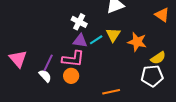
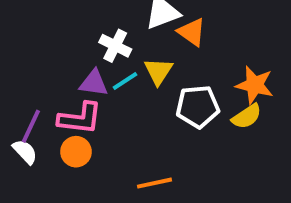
orange triangle: (162, 15) -> (192, 32), moved
white cross: (79, 22) -> (115, 46), moved
orange star: (137, 42) -> (255, 85), moved
white pentagon: (152, 76) -> (198, 107), moved

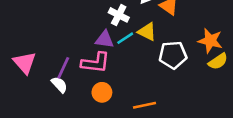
yellow triangle: (158, 71) -> (147, 32), turned -36
yellow semicircle: (247, 116) -> (218, 61), moved
orange circle: (76, 152) -> (102, 92), moved

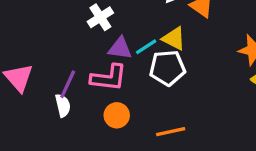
white cross: (119, 15) -> (100, 17), moved, turned 30
white pentagon: (173, 55) -> (167, 68), moved
white semicircle: (59, 85) -> (63, 106), turned 30

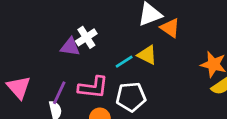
purple triangle: (120, 48) -> (70, 47), moved
white pentagon: (167, 68) -> (131, 97), moved

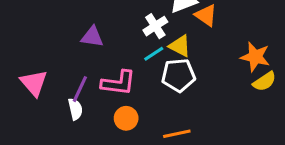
white cross: (86, 37) -> (155, 26), moved
white pentagon: (131, 97) -> (178, 75), moved

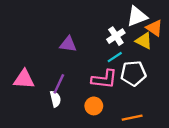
yellow triangle: (180, 46) -> (144, 41), moved
pink triangle: (34, 83) -> (24, 79), turned -45
pink L-shape: (118, 83) -> (104, 79), moved

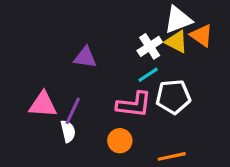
yellow triangle: (144, 41) -> (176, 42), moved
pink triangle: (24, 79) -> (43, 105), moved

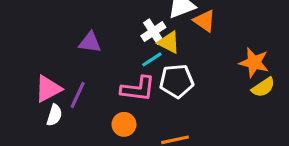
yellow triangle: (176, 42) -> (169, 42), moved
pink triangle: (43, 105) -> (48, 89), turned -32
white semicircle: (68, 131) -> (54, 115), moved, turned 30

